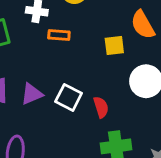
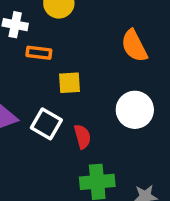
yellow square: (114, 46) -> (70, 83), moved

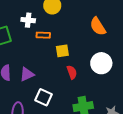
white square: (46, 124) -> (43, 97), moved
red semicircle: (82, 137) -> (72, 72), moved

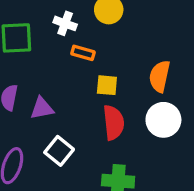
orange semicircle: (98, 26) -> (160, 76), moved, turned 30
red semicircle: (72, 72) -> (114, 123), size x1.5

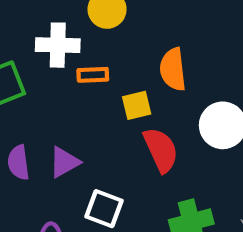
white cross: (65, 23) -> (58, 45), size x1.4
orange semicircle: (160, 76) -> (173, 69), moved

